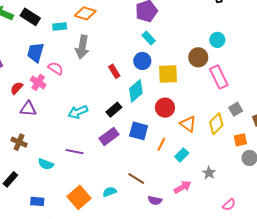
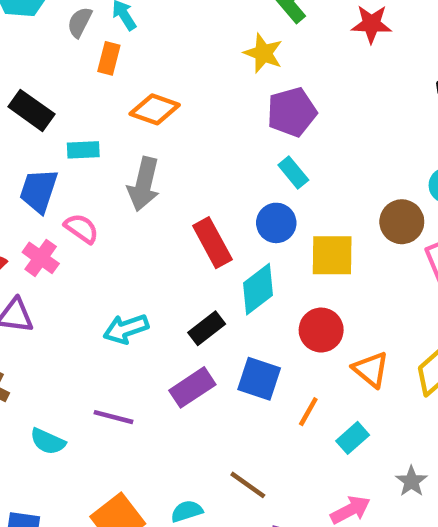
cyan rectangle: (60, 27) -> (83, 150), moved
red rectangle: (114, 71) -> (212, 243), size x1.5

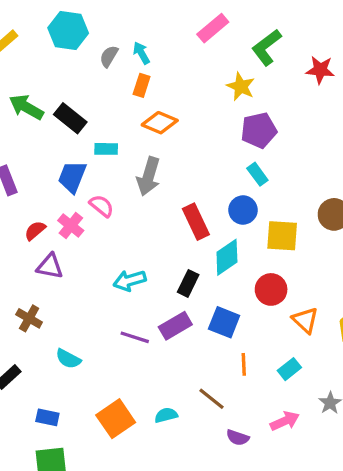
orange rectangle: (109, 58) -> (142, 85), moved
black rectangle: (207, 328) -> (188, 283), turned -30
orange line: (308, 412) -> (244, 364), moved, turned -35
purple line: (113, 417) -> (135, 337), moved

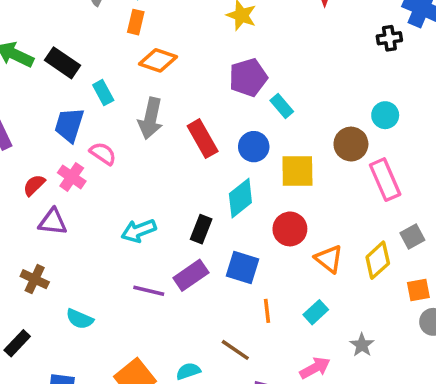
purple pentagon: (259, 130) -> (248, 77), moved
cyan rectangle: (106, 149) -> (103, 93), turned 65
cyan rectangle: (257, 174) -> (282, 106), moved
red rectangle: (196, 222) -> (203, 139), moved

